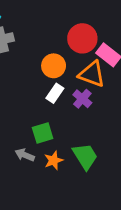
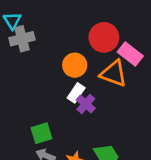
purple cross: (82, 99) -> (86, 104), moved
green square: (43, 133) -> (41, 133), moved

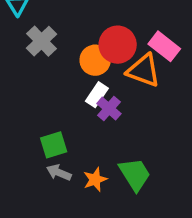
red circle: (104, 37) -> (118, 45), moved
gray cross: (22, 39) -> (42, 41), moved, turned -30

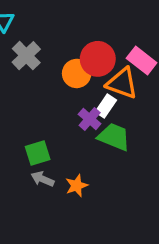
white rectangle: (97, 95) -> (106, 106), moved
green trapezoid: (135, 174) -> (114, 137), moved, turned -36

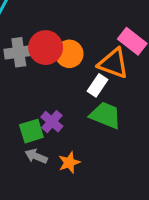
gray cross: (26, 56) -> (19, 52), moved, turned 36
red circle: (98, 59) -> (46, 48), moved
purple cross: (90, 119) -> (52, 122), moved

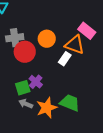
red circle: (46, 48) -> (25, 52), moved
green trapezoid: (105, 115) -> (70, 103), moved
orange star: (69, 163) -> (47, 108), size x1.5

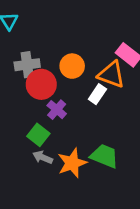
purple cross: (36, 82) -> (57, 110), moved
green square: (23, 88) -> (38, 135), turned -35

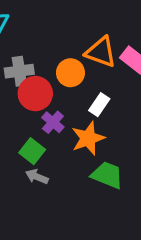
orange triangle: (111, 74) -> (101, 52), moved
orange star: (72, 163) -> (88, 138), moved

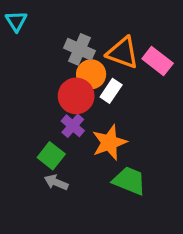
gray cross: (19, 71) -> (79, 49), moved, turned 32
red circle: (35, 94) -> (76, 96), moved
white rectangle: (99, 105) -> (111, 91), moved

